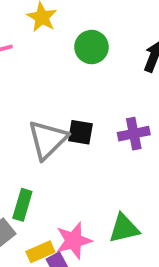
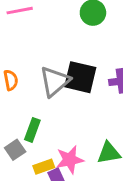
black square: (80, 132) -> (80, 77), size x1.6

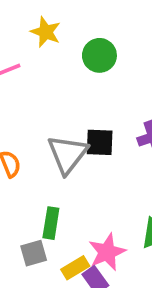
black square: (80, 77) -> (100, 142), size x0.7
gray square: (15, 150) -> (34, 253), turned 30

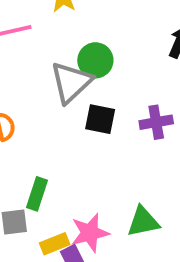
green circle: (99, 55) -> (95, 60), moved
gray triangle: (68, 154) -> (71, 82), moved

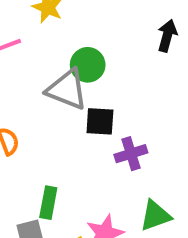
gray triangle: (71, 82) -> (67, 89), turned -48
purple cross: (156, 122) -> (131, 154), moved

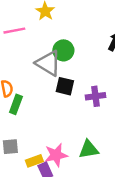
purple cross: (131, 154) -> (96, 96), moved
green rectangle: (48, 203) -> (16, 104), moved

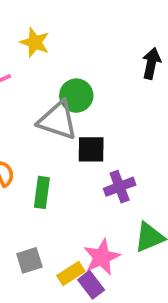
purple cross: (96, 96) -> (120, 187), moved
green rectangle: (16, 104) -> (42, 192), moved

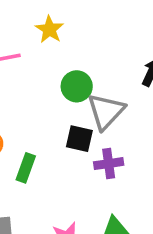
gray triangle: (58, 120) -> (106, 111), moved, turned 42
purple cross: (120, 187) -> (109, 164), moved

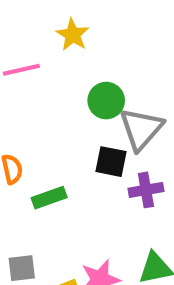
green rectangle: (26, 168) -> (49, 198), turned 52

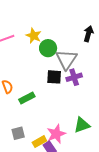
yellow star: (73, 35) -> (34, 36), moved
purple cross: (146, 190) -> (74, 77), moved

